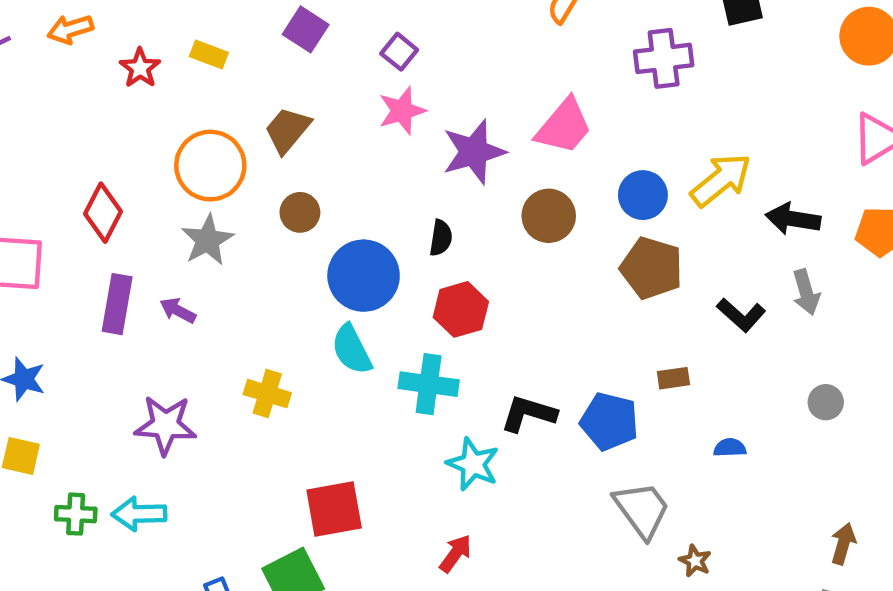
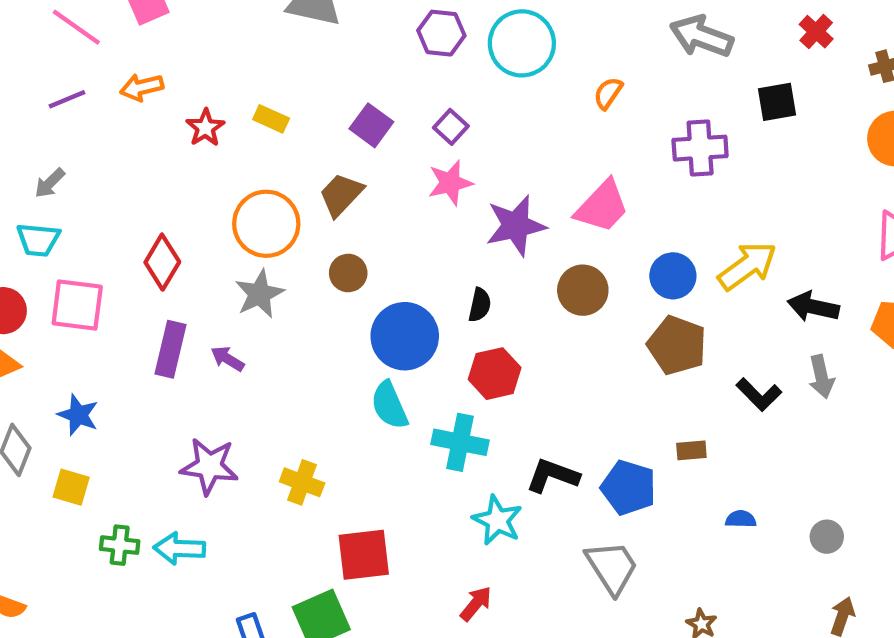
purple square: (306, 29) -> (371, 125), moved
yellow cross: (267, 394) -> (302, 482), moved
gray circle: (826, 402) -> (827, 537), moved
gray trapezoid: (642, 510) -> (612, 567), moved

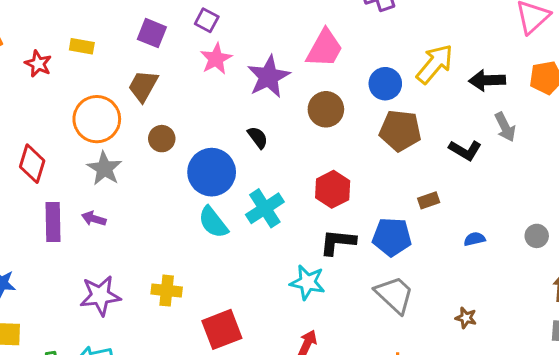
black semicircle: (480, 305) -> (258, 137), turned -35
red hexagon: (495, 374) -> (333, 189), moved
cyan cross: (460, 442) -> (265, 208), moved, turned -30

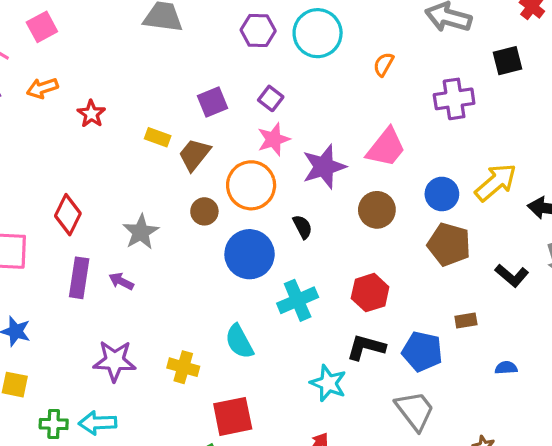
purple square: (152, 33) -> (213, 102), turned 36
yellow rectangle: (82, 46) -> (158, 137), moved
orange circle: (97, 119) -> (251, 185), moved
cyan semicircle: (213, 222) -> (239, 342), moved

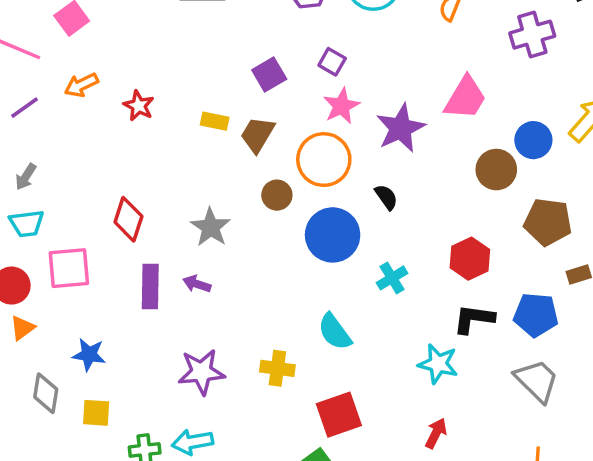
brown circle: (377, 210) -> (496, 170), moved
brown pentagon: (449, 244) -> (548, 222), moved
cyan cross: (298, 300) -> (392, 278), size x0.7

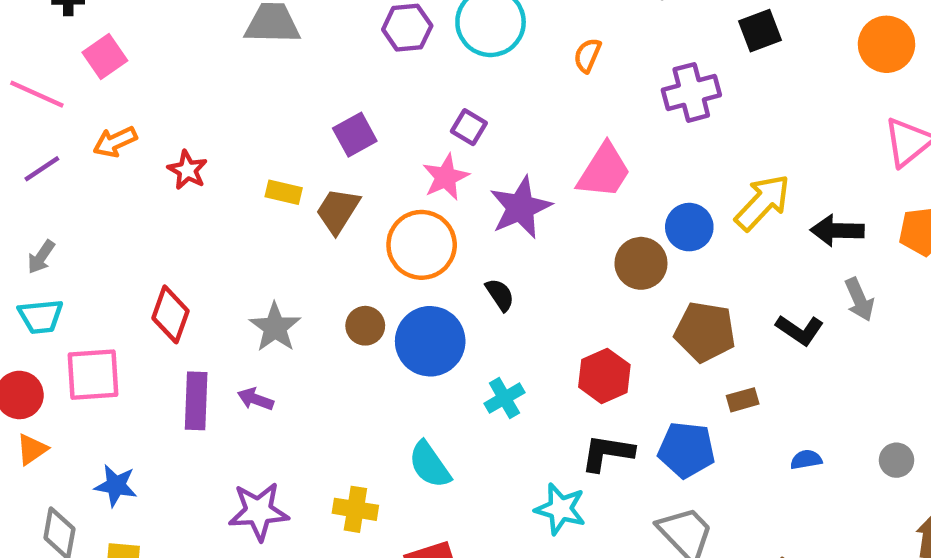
purple square: (332, 62) -> (469, 127), moved
brown circle: (277, 195) -> (365, 326), moved

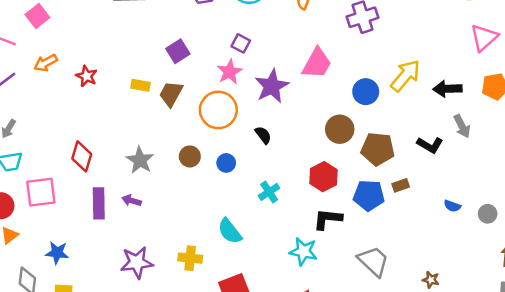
brown circle: (641, 263) -> (340, 129), moved
blue circle: (430, 341) -> (226, 163), size x0.5
blue pentagon: (686, 450) -> (369, 195), moved
blue semicircle: (806, 460) -> (452, 206), moved, turned -147

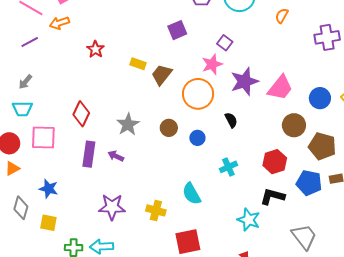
purple square: (178, 51) -> (177, 30), moved
orange arrow: (46, 63) -> (59, 23), moved
pink trapezoid: (317, 63) -> (280, 88), moved

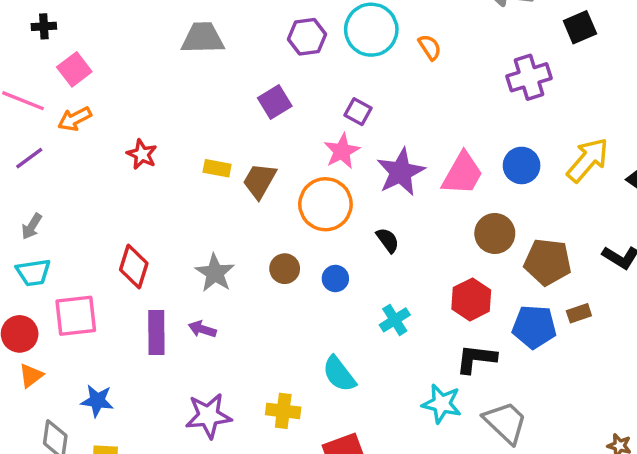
orange semicircle: (282, 16) -> (430, 47), moved, turned 126
blue circle: (320, 98) -> (522, 165), moved
gray trapezoid: (304, 237) -> (505, 422), moved

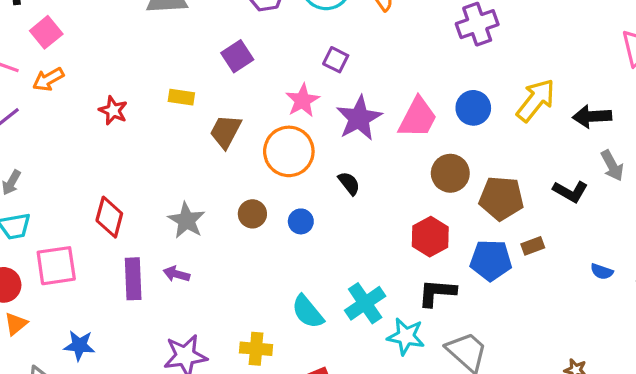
purple square: (358, 112) -> (336, 60), moved
yellow rectangle: (217, 168) -> (181, 97), moved
cyan cross: (395, 320) -> (365, 303), moved, size x1.4

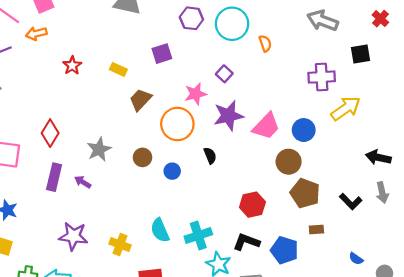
yellow arrow: (536, 100) -> (346, 108), moved
brown circle: (450, 173) -> (289, 162), moved
blue pentagon: (491, 260) -> (284, 250), moved

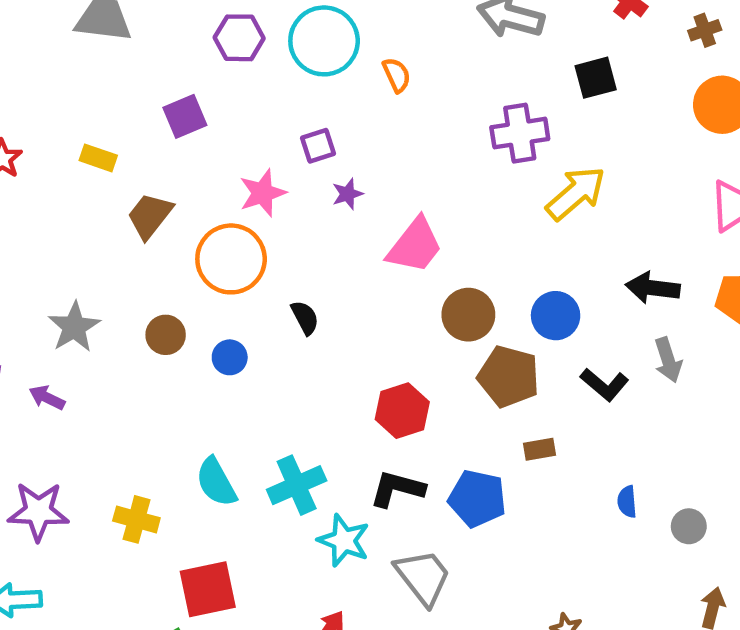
purple square: (224, 74) -> (318, 146), turned 35
purple star: (228, 116) -> (348, 194), moved, size x0.5
blue circle: (304, 130) -> (556, 316), moved
blue semicircle: (356, 259) -> (627, 502), turned 56

